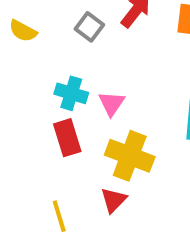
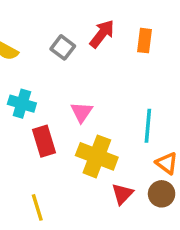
cyan cross: (71, 93) -> (22, 104), moved
red triangle: (114, 200) -> (122, 194), moved

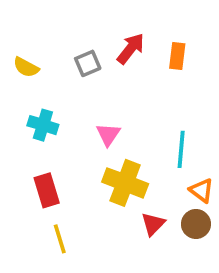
gray square: (63, 47) -> (88, 63), turned 30
red rectangle: (44, 141) -> (47, 190), moved

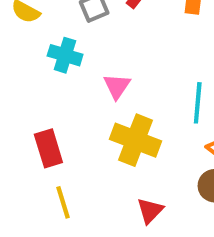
cyan cross: (43, 125) -> (65, 55), moved
red triangle: (153, 224) -> (150, 211), moved

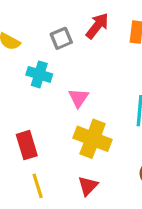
red triangle: (150, 211) -> (88, 186), moved

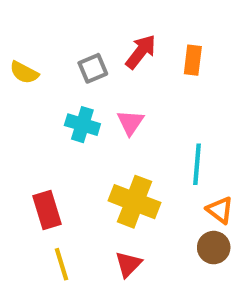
cyan cross: (39, 74) -> (82, 125), moved
pink triangle: (78, 98) -> (130, 123), moved

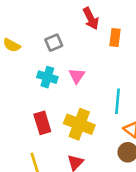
red arrow: (141, 52) -> (91, 18), moved, turned 115
red rectangle: (47, 210) -> (42, 123), moved

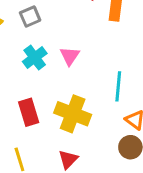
gray square: (54, 43) -> (30, 17), moved
cyan cross: (47, 77) -> (35, 58), turned 36

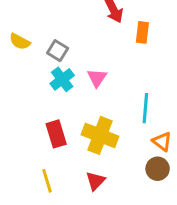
gray square: (30, 17) -> (58, 51), moved, turned -35

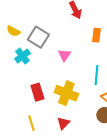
orange rectangle: (142, 32) -> (96, 35), moved
gray square: (58, 51) -> (38, 37), size x1.5
cyan cross: (62, 79) -> (22, 56), moved

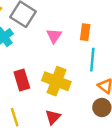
orange rectangle: (96, 35) -> (85, 32), moved

